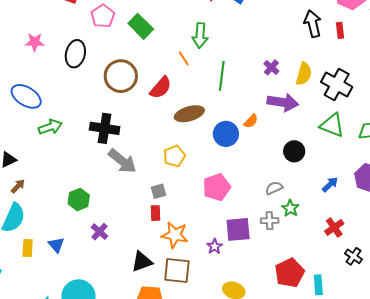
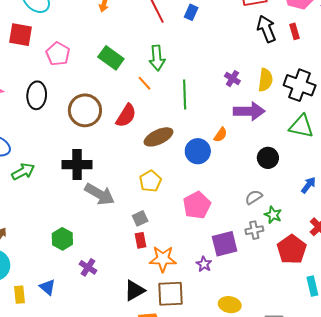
green rectangle: (141, 26) -> (111, 58), moved
red pentagon: (290, 273) -> (292, 249), moved

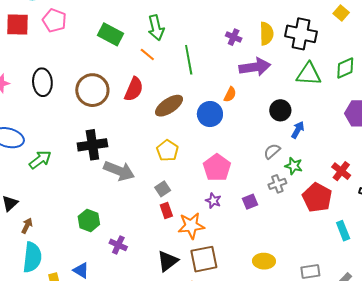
pink pentagon: (58, 54) -> (54, 20), moved
blue arrow: (308, 185) -> (298, 130), moved
purple square: (225, 244) -> (250, 202), size x0.6
purple star: (204, 264) -> (213, 201), moved

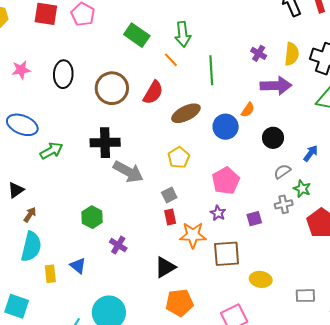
black circle: (280, 110) -> (273, 138), moved
brown square: (204, 259) -> (227, 254), moved

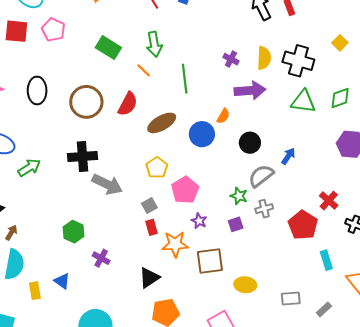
gray semicircle: (282, 171) -> (261, 176), size x1.5
pink pentagon: (226, 181) -> (185, 190), moved
green star: (302, 189) -> (239, 196), moved

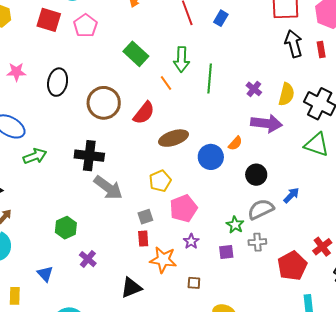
green line: (185, 79) -> (210, 78), moved
brown square: (210, 261) -> (194, 283), size x0.5
yellow rectangle: (35, 291) -> (15, 296), moved

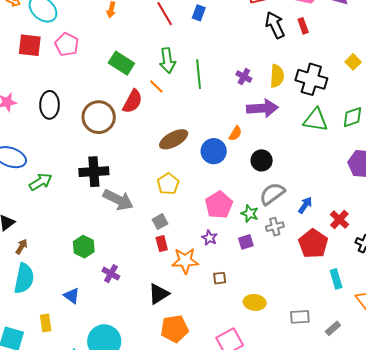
red semicircle: (144, 113) -> (132, 101), moved
blue arrow: (291, 195) -> (305, 205), moved
pink pentagon: (183, 208) -> (219, 205), moved

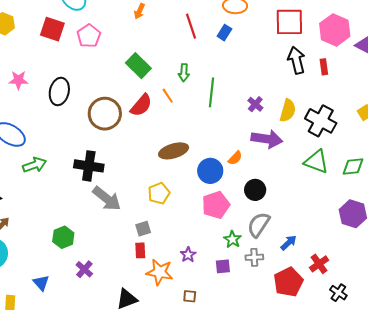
green arrow: (167, 61) -> (184, 73), size x0.7
gray semicircle: (272, 194) -> (259, 225), turned -32
pink pentagon: (219, 205) -> (216, 205), moved

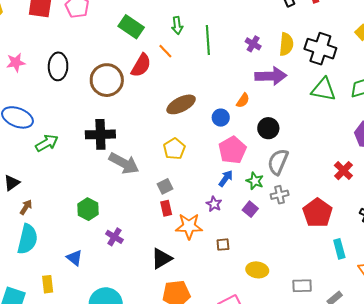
blue circle: (210, 171) -> (221, 118), size x0.7
blue arrow: (289, 243) -> (226, 178), moved
red cross: (319, 264) -> (343, 171), moved
purple square: (223, 266) -> (250, 209), turned -35

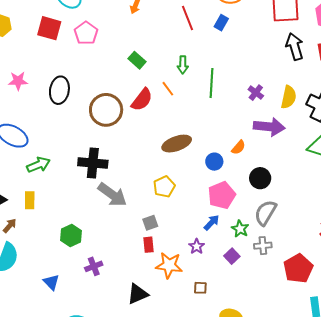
green rectangle: (131, 27) -> (137, 60), size x0.7
purple cross: (114, 237) -> (94, 266), turned 30
yellow rectangle: (48, 284) -> (30, 200), moved

